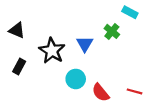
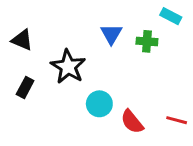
green cross: (112, 31) -> (147, 41), turned -35
blue triangle: (85, 44) -> (111, 34), moved

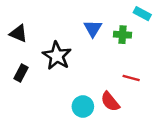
cyan circle: (99, 104) -> (83, 106), moved
red line: (177, 120) -> (131, 78), moved

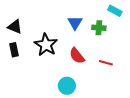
black rectangle: (21, 73) -> (14, 50), moved, turned -40
red semicircle: (110, 102) -> (77, 56), moved

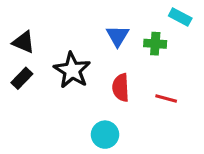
black rectangle: (14, 50) -> (22, 78), turned 56
red semicircle: (77, 56) -> (121, 88), turned 36

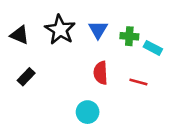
cyan rectangle: (180, 17) -> (153, 48), moved
black star: (72, 70) -> (60, 30), moved
black rectangle: (22, 78) -> (26, 77), moved

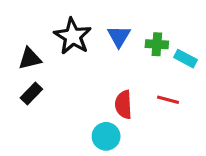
black triangle: (20, 35) -> (30, 59), moved, turned -36
red semicircle: (101, 73) -> (124, 105), moved

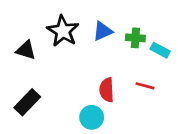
blue triangle: (119, 36) -> (103, 31), turned 35
black triangle: (30, 59) -> (26, 50), turned 30
black rectangle: (31, 93) -> (27, 102), moved, size x1.4

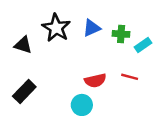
cyan rectangle: (160, 50) -> (143, 45), turned -63
red semicircle: (107, 90) -> (95, 80), turned -100

